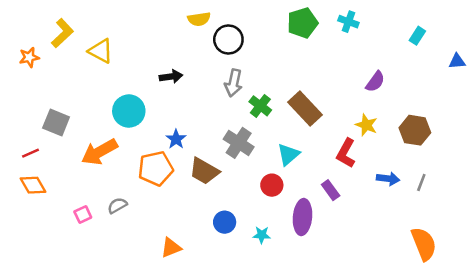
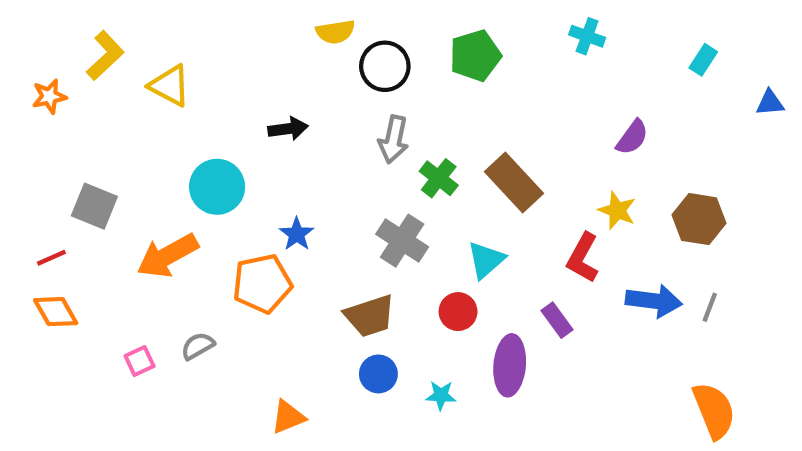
green pentagon: (302, 23) -> (475, 56), moved
brown trapezoid: (204, 171) -> (370, 316), moved, turned -48
blue arrow: (388, 179) -> (654, 301), size x1.4

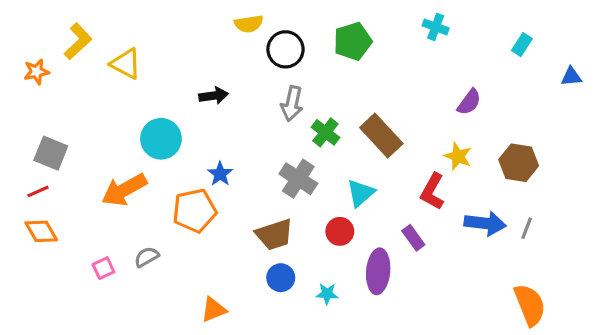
gray square: (94, 206) -> (51, 153), moved

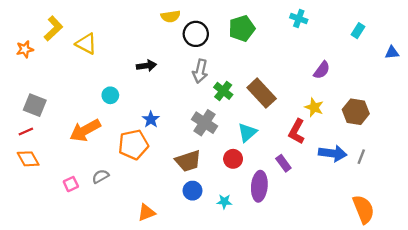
cyan circle: (161, 139) -> (110, 95), size x0.6

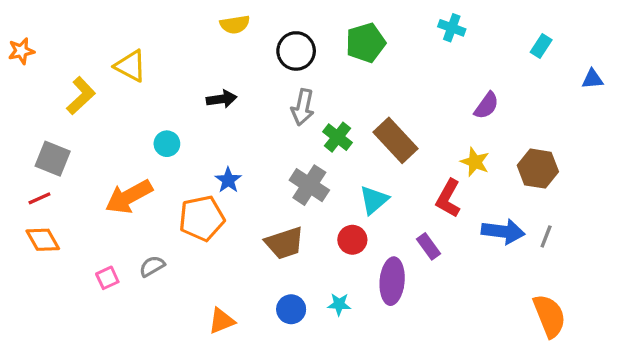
yellow semicircle: (171, 16) -> (235, 24), moved
yellow L-shape: (53, 28) -> (81, 96), moved
orange star: (25, 49) -> (21, 51), moved
blue circle: (192, 191) -> (291, 309), moved

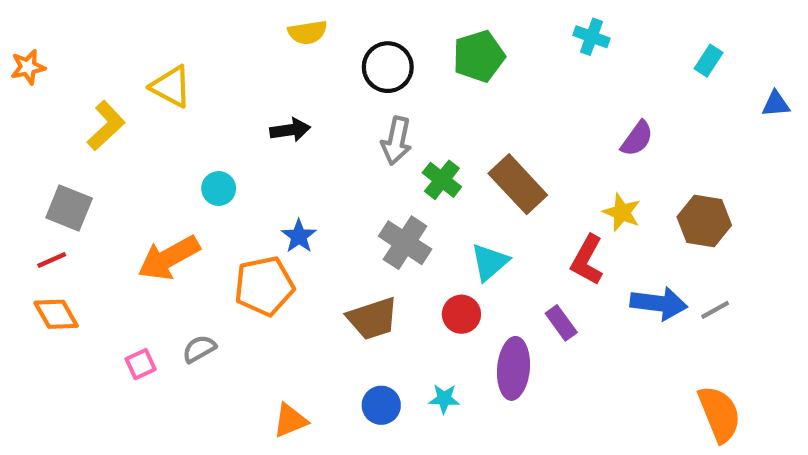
gray line: (546, 236) -> (715, 310), turned 40

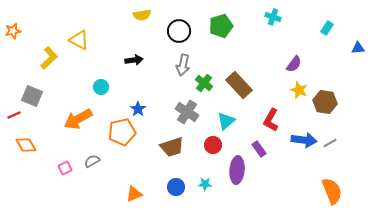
yellow star: (622, 212) -> (299, 90), moved
red line: (52, 260) -> (14, 115), moved

